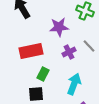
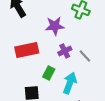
gray line: (89, 46) -> (85, 56), moved
green rectangle: (43, 74) -> (49, 73), moved

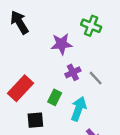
red rectangle: (27, 50) -> (21, 88), moved, turned -35

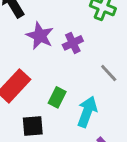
purple star: (62, 44) -> (40, 36), moved, turned 30
purple cross: (73, 72) -> (73, 43), moved

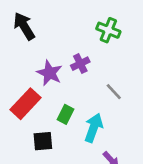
purple star: (40, 36) -> (50, 73), moved

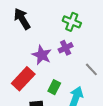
green cross: (108, 30) -> (72, 22), moved

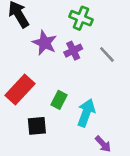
purple star: (42, 55) -> (45, 43), moved
gray line: (91, 69) -> (107, 54), moved

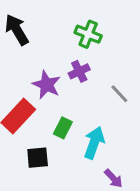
purple star: (45, 43) -> (47, 85), moved
gray line: (107, 54) -> (119, 94), moved

